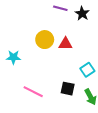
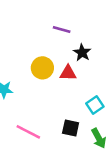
black star: (82, 14) -> (82, 53), moved

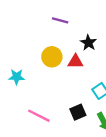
purple line: (62, 29) -> (60, 20), moved
black square: (71, 128) -> (78, 112), turned -35

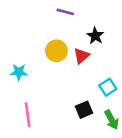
red triangle: (75, 62) -> (81, 56), turned -42
pink line: (39, 116) -> (28, 115), moved, turned 55

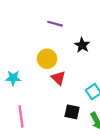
red triangle: (81, 56) -> (58, 78), moved, turned -35
black square: (84, 110) -> (72, 112), turned 35

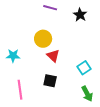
black star: (82, 45) -> (80, 15), moved
black square: (72, 112) -> (50, 81), moved

